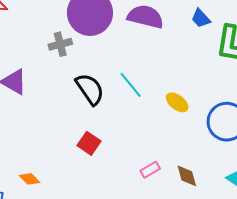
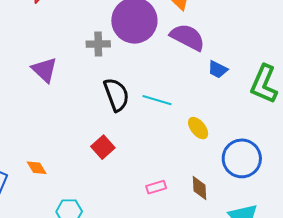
blue trapezoid: (201, 18) -> (218, 69), moved, turned -35
cyan line: (131, 85) -> (157, 100), turned -48
brown diamond: (187, 176) -> (199, 188), moved

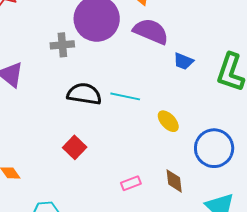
black semicircle: (116, 95) -> (84, 94), turned -56

